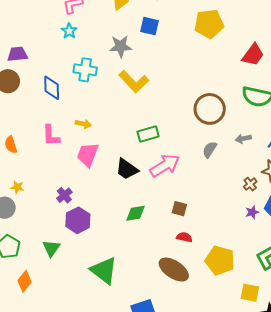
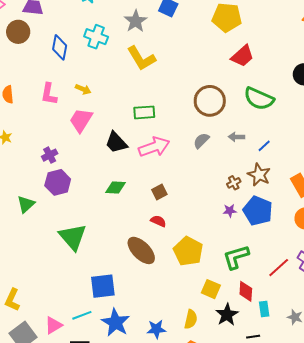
gray star: (121, 46) -> (136, 21), turned 30
red trapezoid: (253, 55) -> (242, 56), moved
brown square: (179, 209) -> (159, 192), turned 35

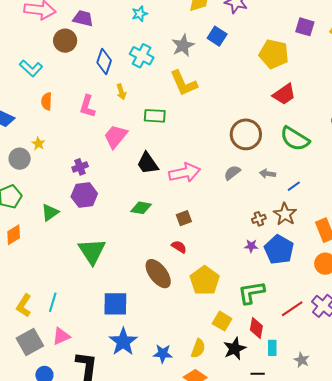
yellow arrow: (83, 89) -> (121, 92), moved, turned 42
green rectangle: (144, 112) -> (155, 116), moved
cyan line: (82, 315) -> (53, 302), moved, turned -60

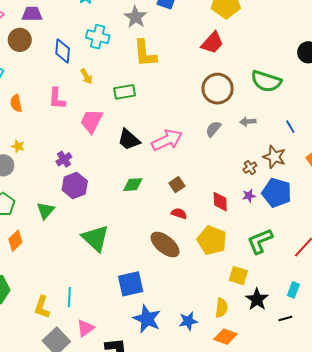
yellow L-shape: (184, 83) -> (145, 53), turned 32
red trapezoid: (284, 94) -> (212, 43), moved
blue line: (294, 186) -> (290, 127), moved, turned -72
red diamond: (256, 328) -> (220, 202), moved
cyan rectangle: (272, 348) -> (293, 290), turned 35

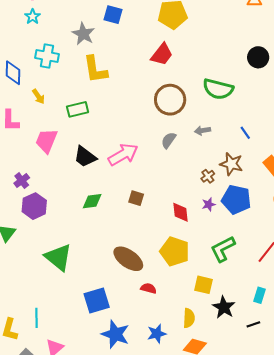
brown square: (177, 185) -> (136, 198), turned -35
red semicircle: (179, 213) -> (148, 288), moved

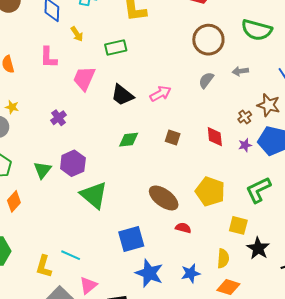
pink arrow: (123, 155) -> (160, 94), size x0.7
purple hexagon: (34, 206) -> (73, 163), moved
red diamond: (180, 212) -> (215, 137), moved
cyan line: (36, 318) -> (71, 255), turned -66

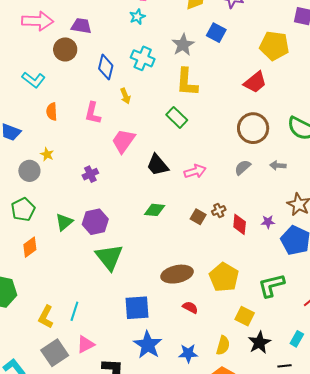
green rectangle: (116, 48) -> (177, 117), moved, turned 45
brown cross: (245, 117) -> (219, 210), moved
purple star: (245, 145) -> (268, 222), moved
brown ellipse: (164, 198) -> (177, 274), turned -60
cyan line: (71, 255) -> (74, 311), turned 72

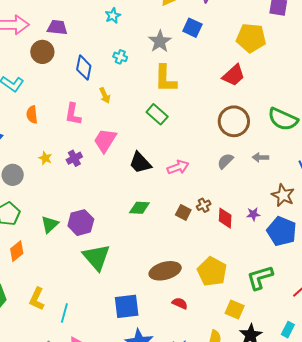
cyan cross: (143, 58) -> (120, 57), size x0.6
yellow star: (47, 154) -> (45, 158), moved
purple cross: (90, 174) -> (74, 158), moved
yellow L-shape: (46, 317) -> (37, 299), moved

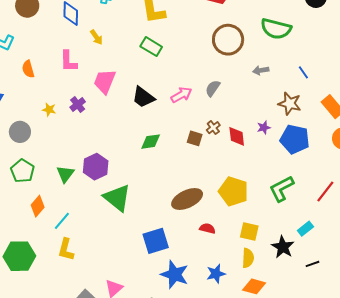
gray semicircle: (225, 161) -> (213, 88), moved
yellow square: (235, 309) -> (249, 232), moved
cyan line: (64, 313) -> (62, 221), moved, turned 36
cyan rectangle: (288, 330) -> (305, 229), moved, turned 35

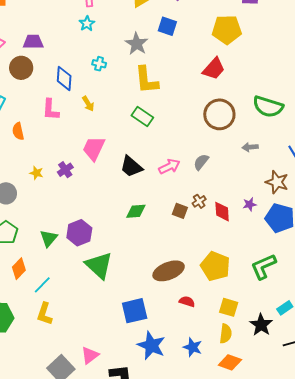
pink L-shape: (68, 61) -> (51, 110), moved
blue star: (216, 274) -> (193, 347), turned 30

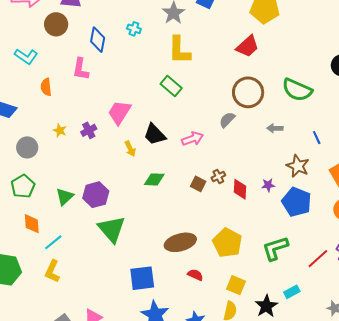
yellow arrow: (88, 104) -> (130, 149), moved
gray semicircle: (201, 162) -> (227, 120), moved
orange diamond: (19, 269) -> (32, 224), turned -55

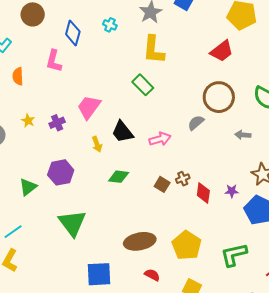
purple hexagon: (96, 195) -> (61, 172), moved

